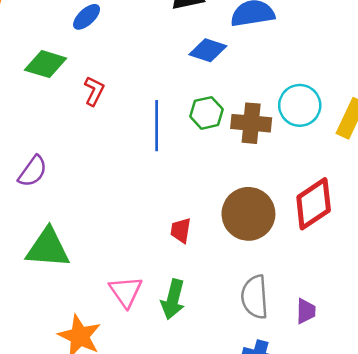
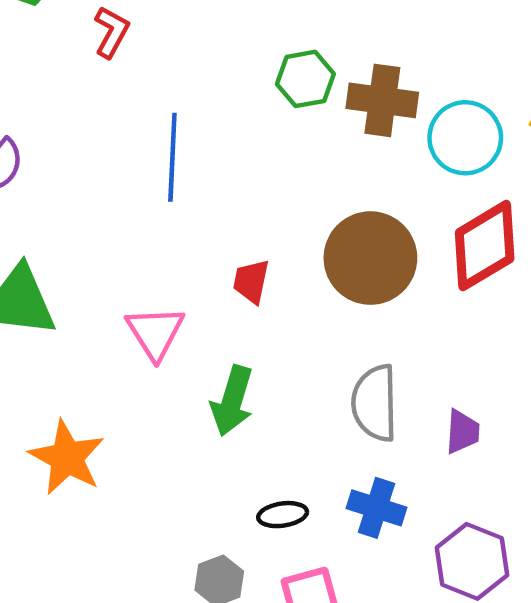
cyan circle: (300, 105) -> (465, 138), moved
blue line: (157, 126) -> (172, 157), moved
pink triangle: (126, 292) -> (155, 333), moved

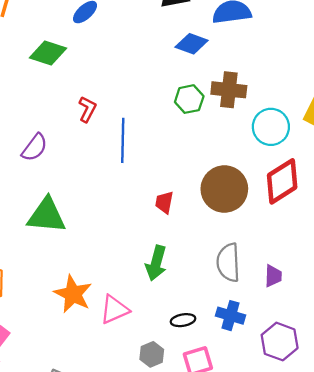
red L-shape: (111, 32) -> (87, 109), moved
brown cross: (382, 100) -> (229, 90), moved
pink triangle: (155, 333) -> (114, 310), moved, turned 40

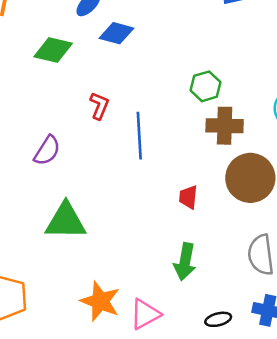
blue diamond: (192, 44) -> (116, 33), moved
brown cross: (229, 90) -> (225, 126), moved

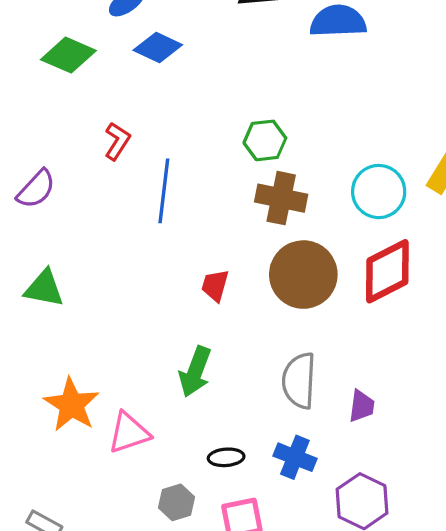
green triangle: (66, 221) -> (44, 288), size x0.7

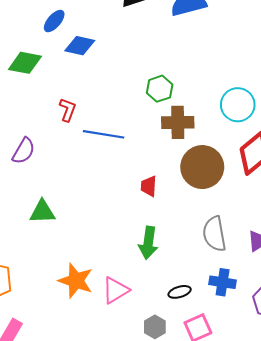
blue line: (164, 191) -> (104, 134), turned -75

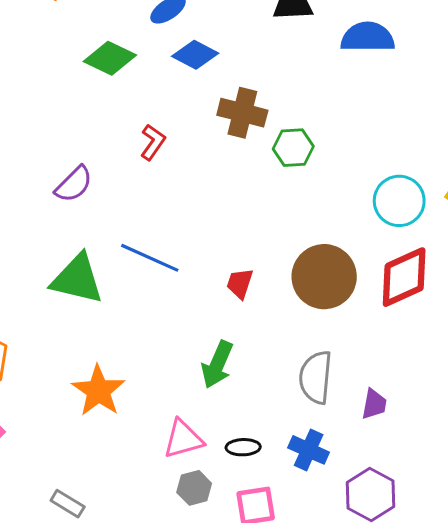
brown cross: (178, 122) -> (242, 113), moved
blue line: (104, 134) -> (150, 258), moved
green triangle: (42, 212) -> (77, 279), size x1.4
pink triangle: (115, 290) -> (183, 439), moved

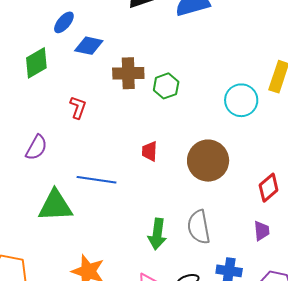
green diamond: (110, 58) -> (36, 63), turned -40
red diamond: (404, 277) -> (269, 188), moved, size x0.7
red trapezoid: (240, 283) -> (150, 151), moved
gray semicircle: (316, 377) -> (199, 227), moved

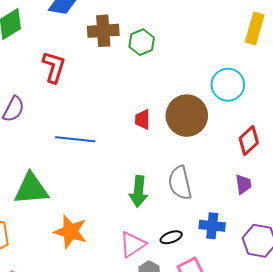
cyan circle: (241, 100) -> (228, 85), moved
red L-shape: (78, 107) -> (54, 67), size x1.4
red trapezoid: (150, 151) -> (143, 119), moved
green triangle: (55, 206) -> (31, 189), moved

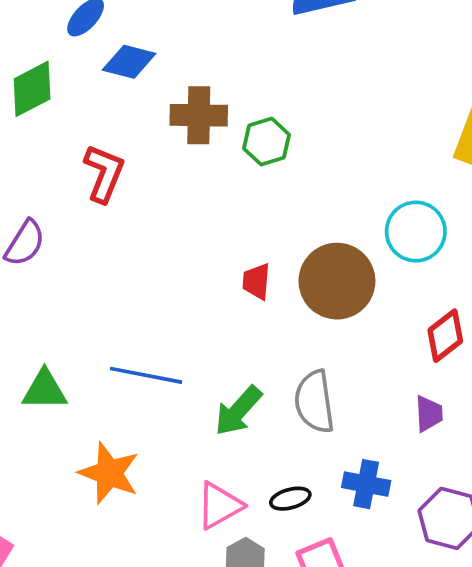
blue line: (75, 139) -> (146, 375), moved
green triangle: (31, 189) -> (45, 390), size x0.7
green arrow: (139, 191) -> (238, 411), turned 32

